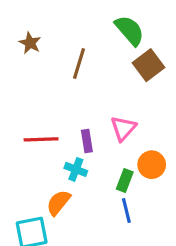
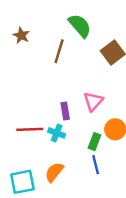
green semicircle: (130, 30) -> (80, 26), moved
red line: (41, 139) -> (30, 129), moved
orange semicircle: (58, 203) -> (54, 172), moved

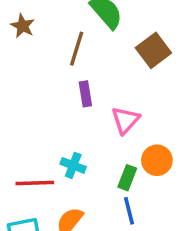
purple rectangle: (65, 111) -> (85, 94), moved
red line: (30, 129) -> (35, 183), moved

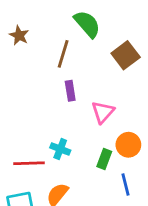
blue line: (129, 211) -> (126, 185), moved

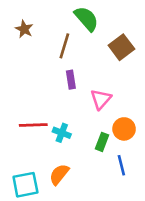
red line: (29, 163) -> (33, 125), moved

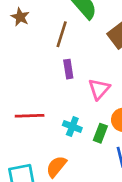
cyan cross: (62, 133) -> (72, 127), moved

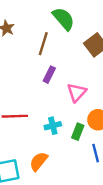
purple rectangle: (68, 69) -> (49, 75), turned 35
cyan cross: (72, 127) -> (53, 126), turned -35

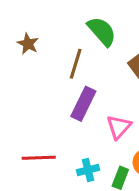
purple rectangle: (49, 75) -> (83, 104), size x1.5

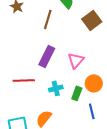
purple rectangle: (83, 104) -> (47, 56), moved

